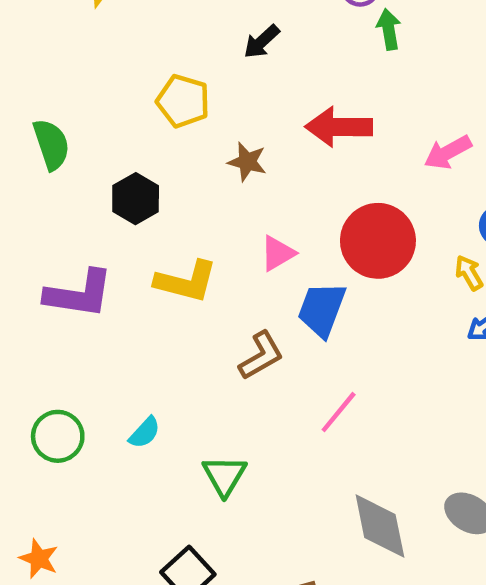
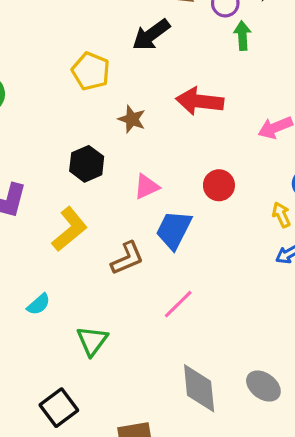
black arrow: (262, 42) -> (151, 35), size x1.4
black hexagon: (136, 199) -> (87, 164), moved
red circle: (378, 241) -> (219, 185), size x0.6
yellow L-shape: (186, 281) -> (70, 229), moved, turned -60

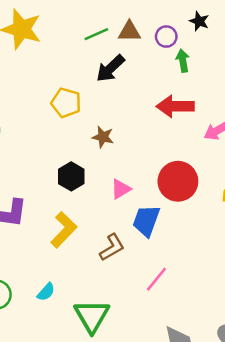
red arrow: (200, 101) -> (175, 106), moved
red circle: (219, 185) -> (178, 181), size x1.6
green triangle: (92, 341) -> (92, 316), size x1.4

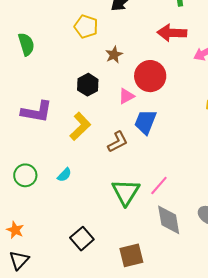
brown star: (103, 137) -> (114, 55), turned 30
red circle: (178, 181) -> (150, 76), moved
pink line: (156, 279) -> (159, 185), moved
green triangle: (92, 316) -> (126, 192), moved

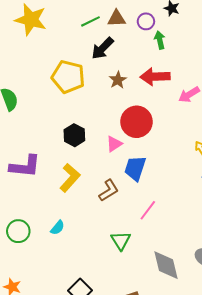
yellow pentagon: (86, 27) -> (68, 77), size x1.4
brown star: (114, 55) -> (118, 80), moved
pink line: (159, 185) -> (148, 210), moved
green triangle: (126, 192) -> (121, 241), size x0.7

